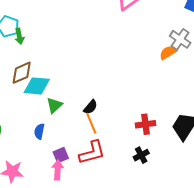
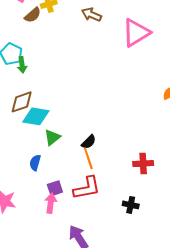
black cross: (141, 155) -> (131, 205), moved, turned 35

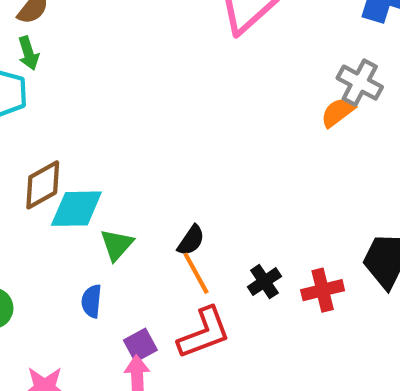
green arrow: (22, 65) -> (28, 53), moved
red cross: (143, 164) -> (323, 290), moved
black cross: (131, 205) -> (264, 282), moved, turned -35

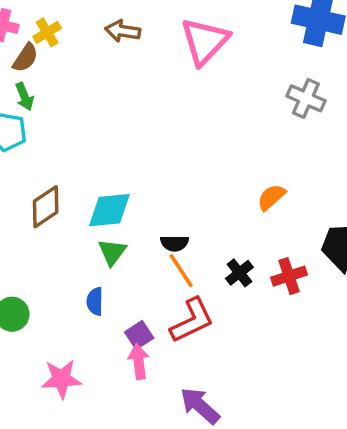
orange semicircle: (338, 112) -> (271, 197), moved
cyan diamond: (76, 209) -> (109, 210), moved
black semicircle: (191, 240) -> (175, 243), turned 60

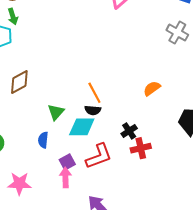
cyan diamond: (109, 210) -> (82, 127), moved
orange line: (181, 271) -> (94, 93), moved
red cross: (289, 276) -> (141, 148), moved

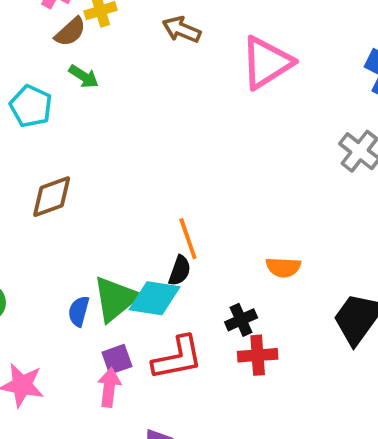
green arrow: (13, 16) -> (84, 76), moved, turned -49
orange semicircle: (152, 88) -> (283, 267), moved, turned -150
black semicircle: (93, 110) -> (180, 271), turned -84
green triangle: (56, 112) -> (115, 299), moved, size x1.5

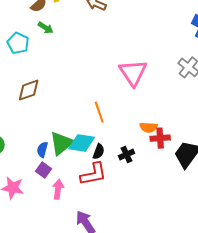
pink triangle: (267, 63) -> (133, 73), moved, turned -32
black semicircle: (180, 271) -> (99, 152), moved
red cross: (258, 355) -> (160, 138), moved
purple square: (117, 359) -> (43, 170), moved, turned -35

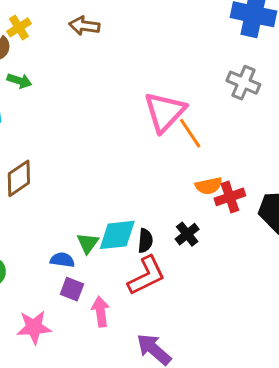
pink triangle: (133, 73) -> (165, 112), turned 32
orange line: (99, 112) -> (190, 133), moved
green triangle: (61, 143) -> (88, 243), size x0.6
blue semicircle: (42, 150) -> (62, 260), turned 98

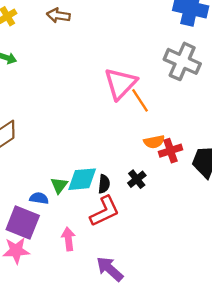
gray cross: (243, 83) -> (182, 61), size x1.4
purple square: (72, 289) -> (23, 223), moved, size x1.8

